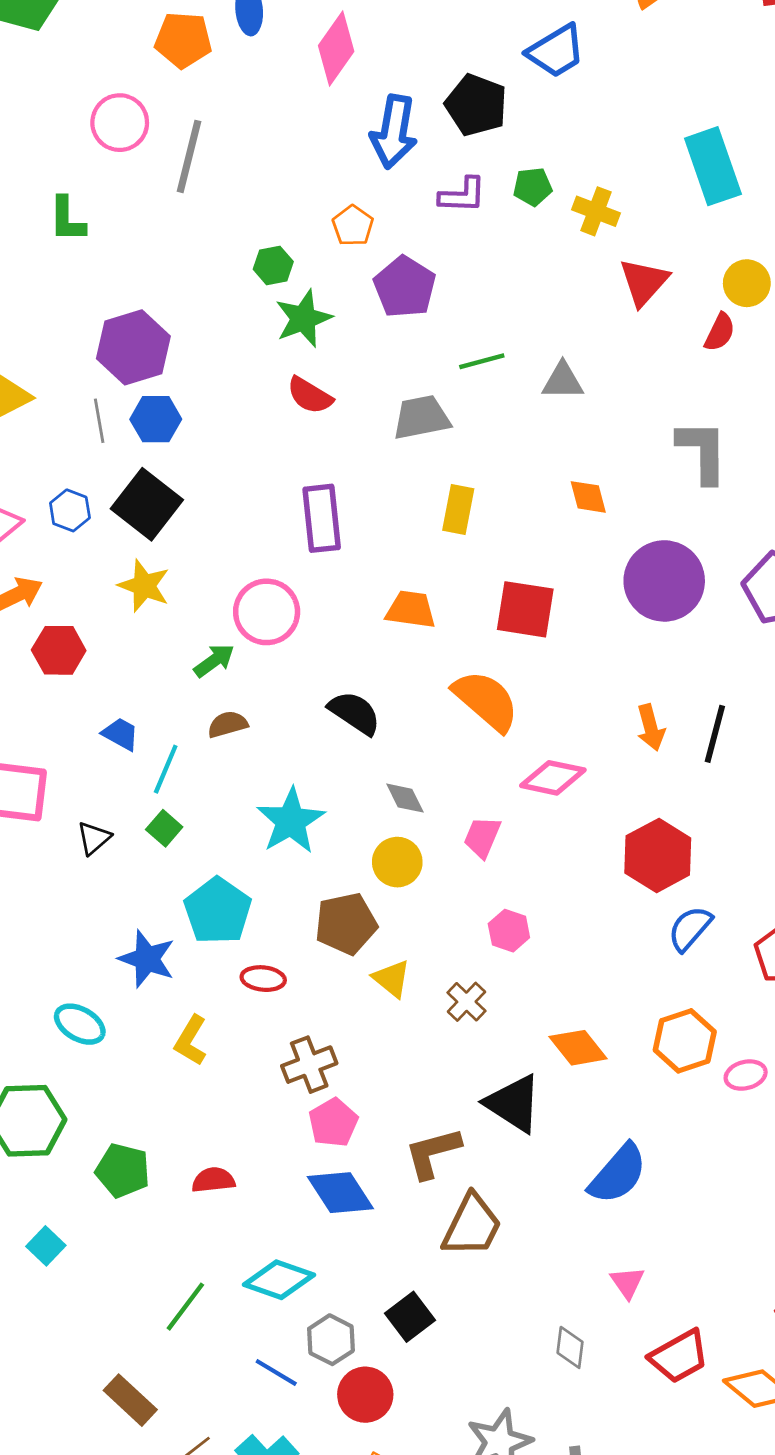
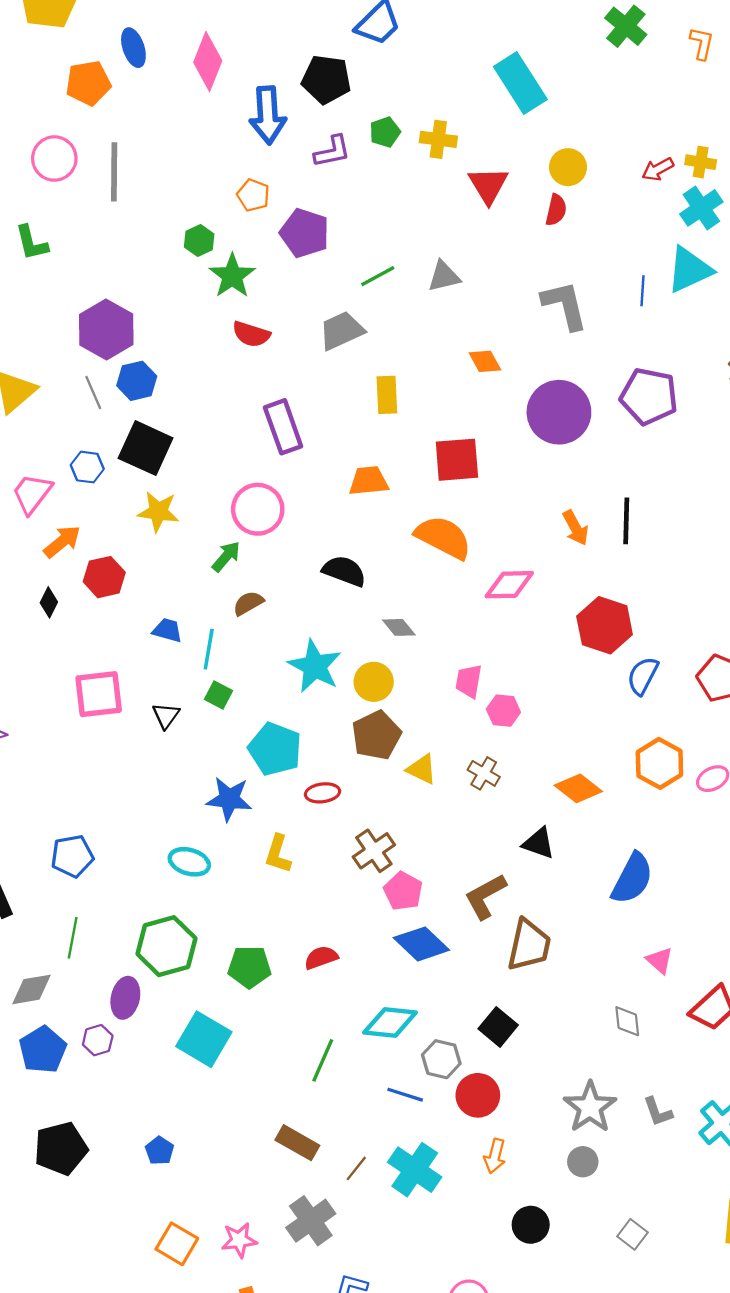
pink trapezoid: (482, 837) -> (469, 681), moved
yellow circle: (397, 862) -> (374, 682), moved
black triangle: (513, 1103) -> (539, 843), size x0.7
cyan square: (46, 1246) -> (204, 1039), size x1.8

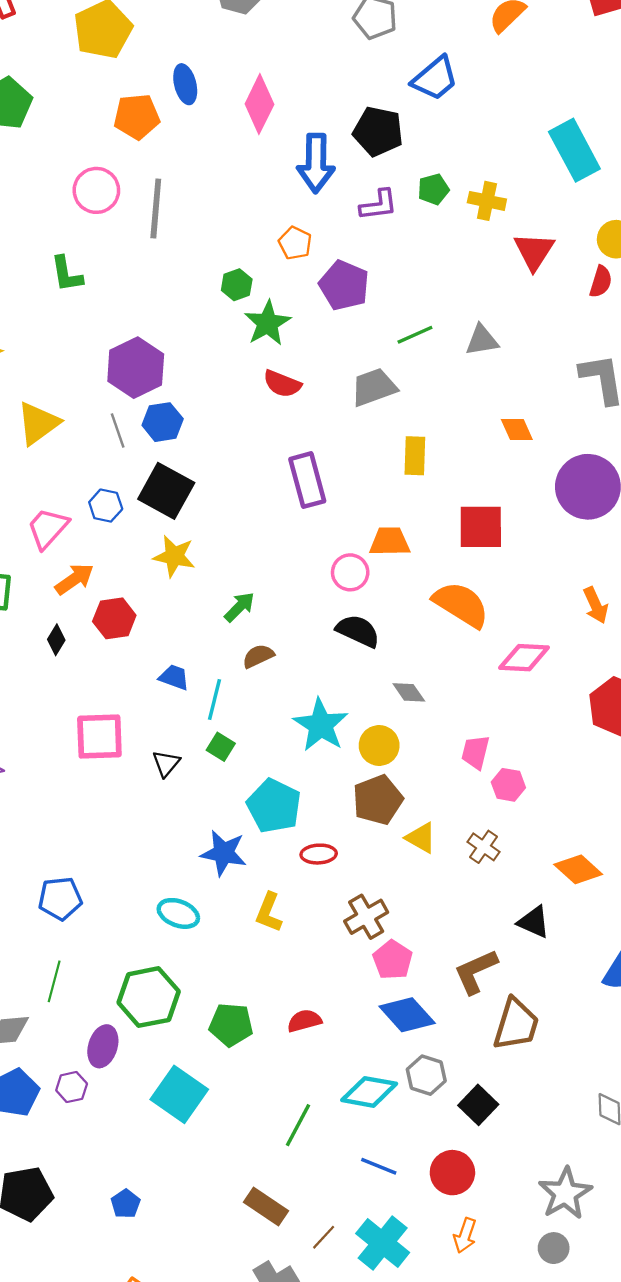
pink circle: (258, 509) -> (350, 572), moved, size x0.7
gray hexagon: (441, 1059) -> (426, 1075), moved

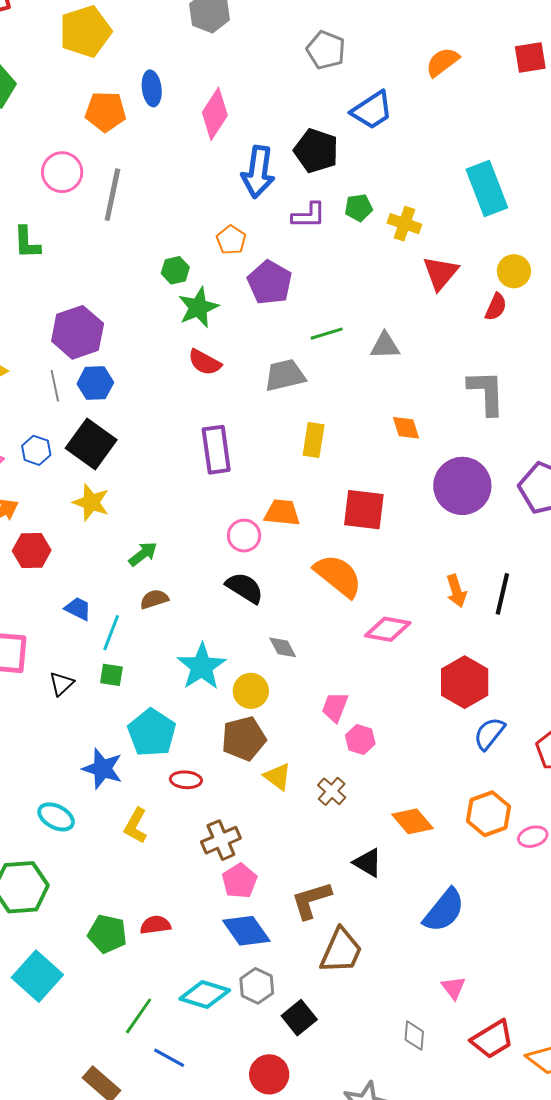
green square: (221, 747) -> (111, 675), turned -30
green pentagon: (231, 1025) -> (107, 934), moved
blue line: (379, 1166) -> (169, 1058), moved

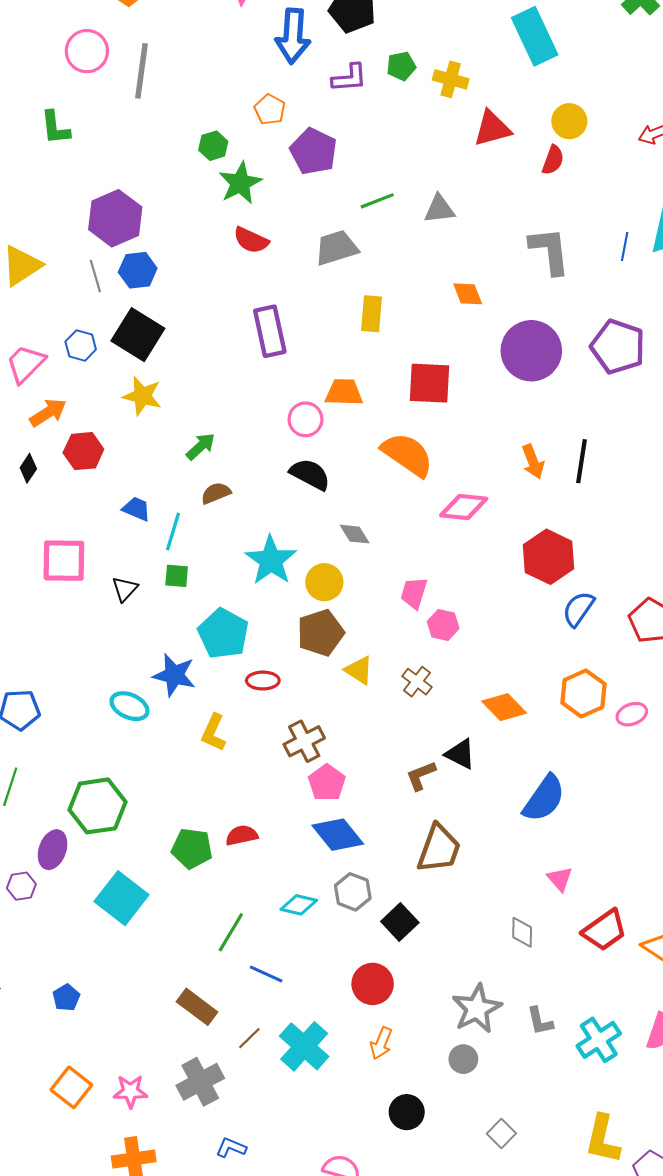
red triangle: (440, 273) -> (492, 129), turned 39
cyan ellipse: (56, 817) -> (129, 706), moved
brown L-shape: (311, 900) -> (421, 776), moved, size x0.7
cyan diamond: (205, 994) -> (299, 905), size x0.7

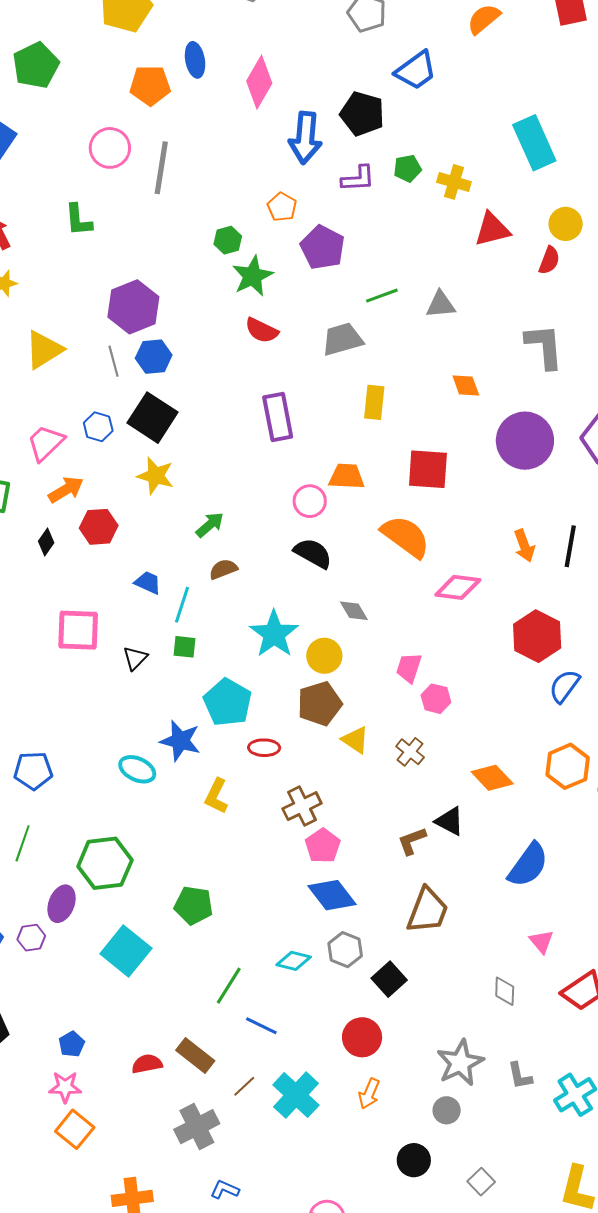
red semicircle: (242, 835) -> (147, 1064), moved
pink star: (130, 1091) -> (65, 1087), moved
black circle: (407, 1112) -> (414, 1160), moved

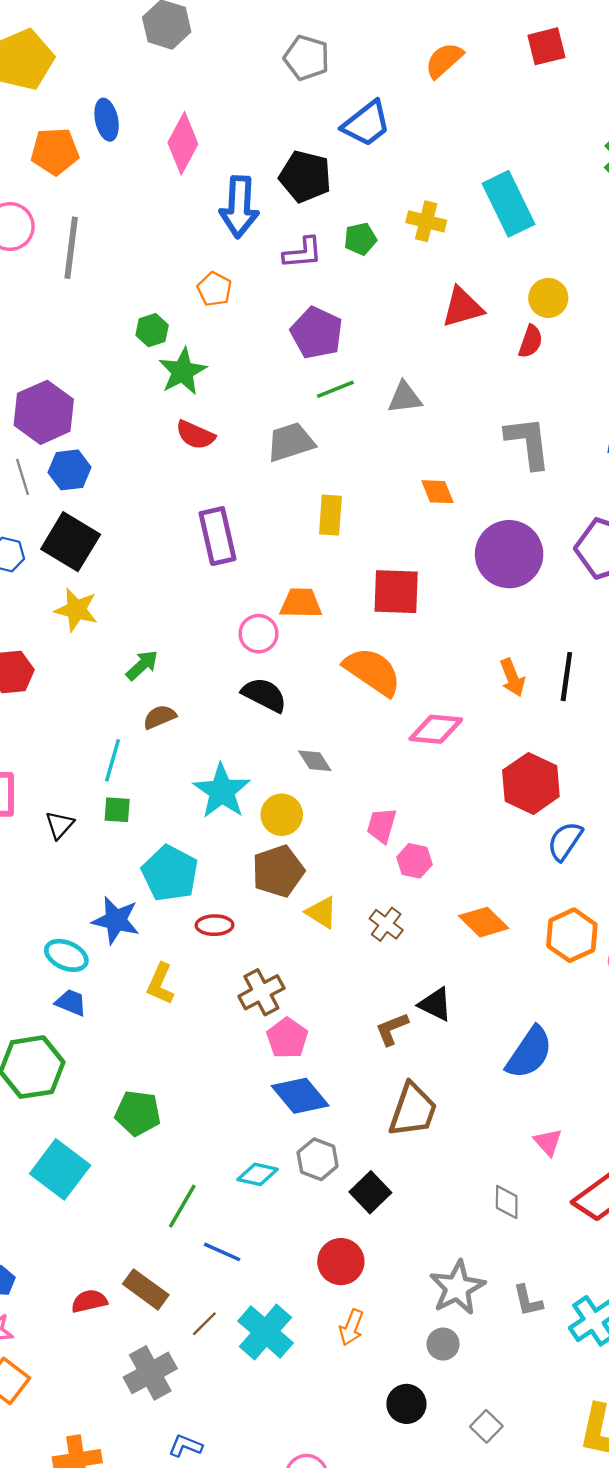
yellow cross: (454, 182) -> (426, 221), moved
purple pentagon: (323, 247) -> (317, 333), moved
blue trapezoid: (148, 583) -> (71, 1002), moved
orange diamond: (492, 778) -> (484, 922), moved

